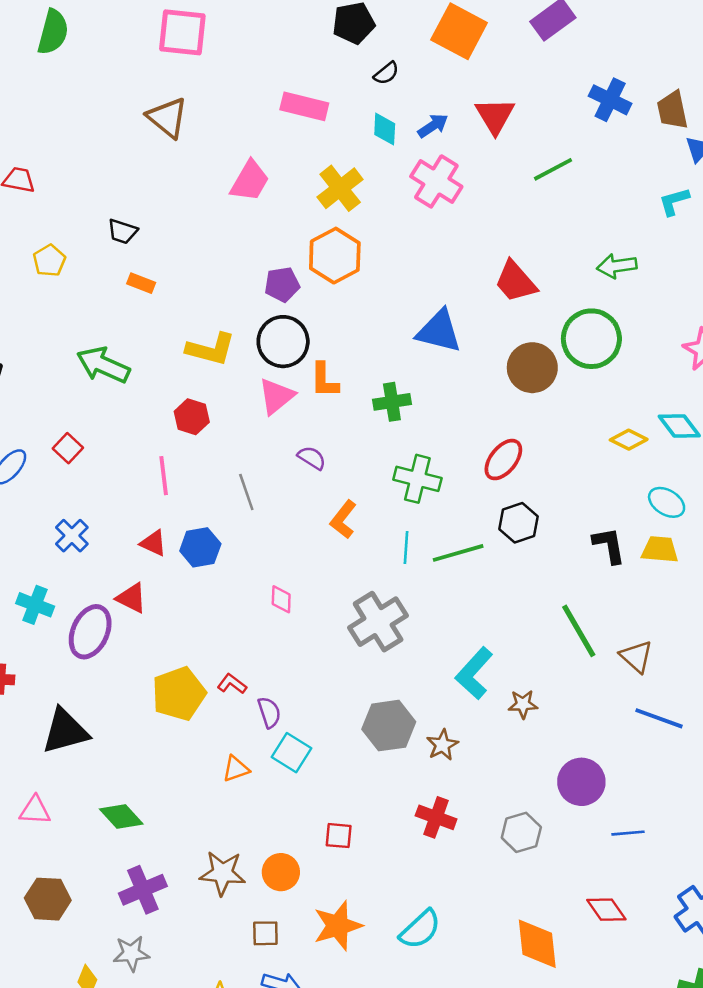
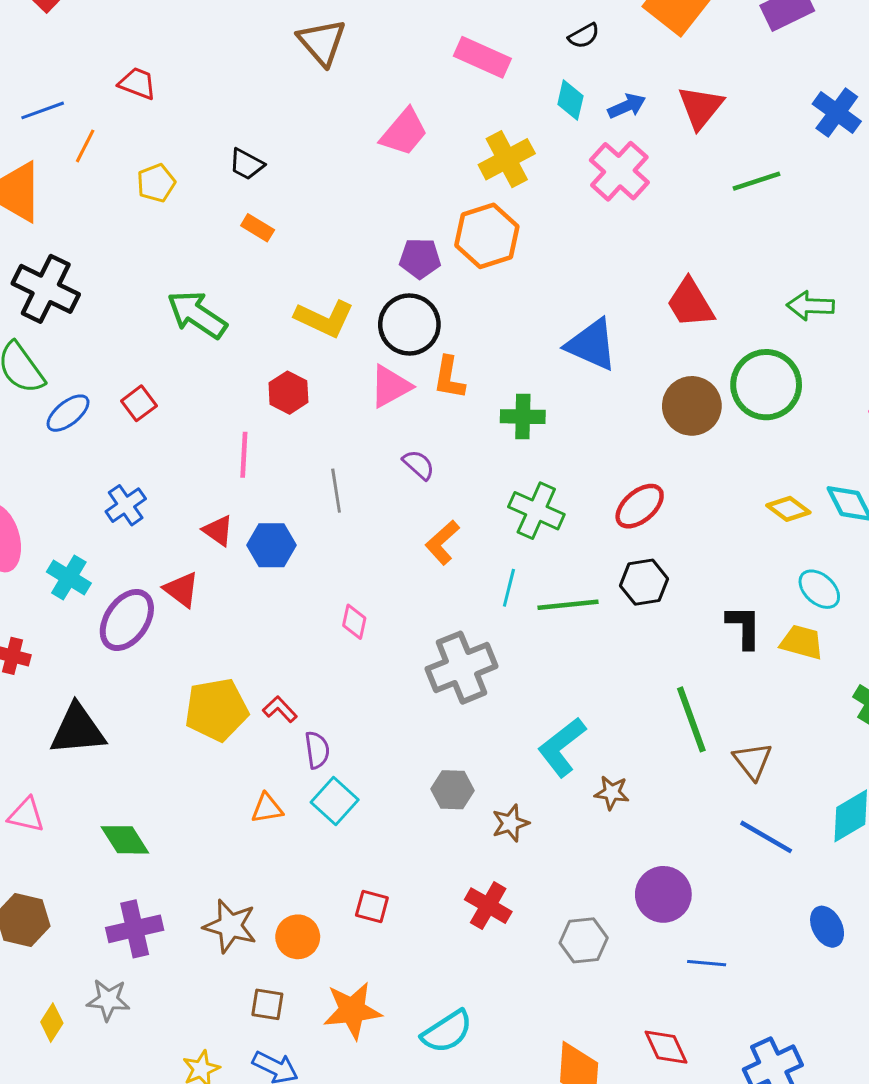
gray hexagon: (389, 726) -> (452, 790), size x0.7

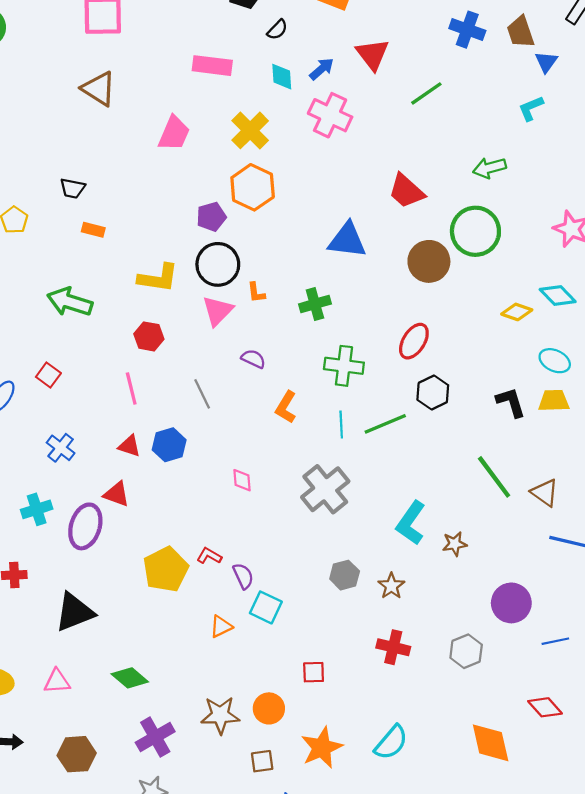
orange L-shape: (449, 378) -> (256, 293), size x0.7
cyan cross: (69, 578) -> (37, 509), turned -32

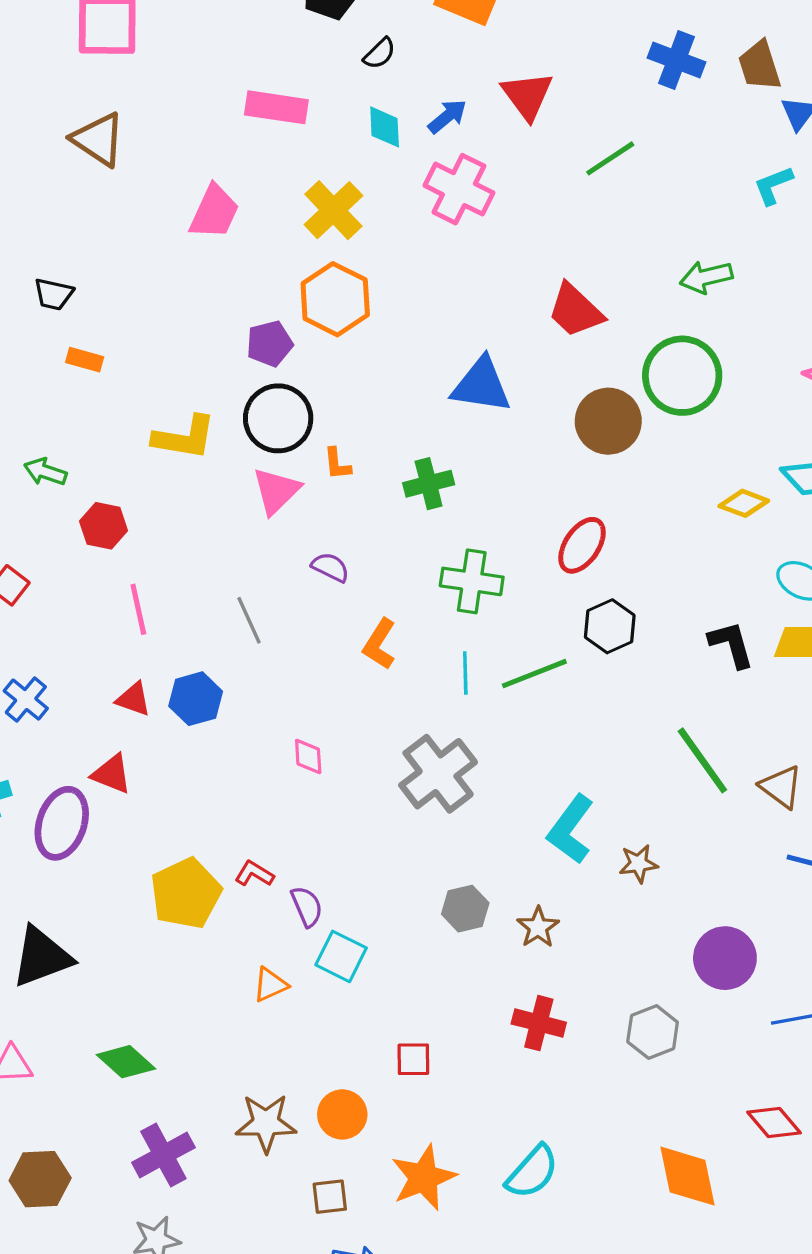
green arrow: (70, 302) -> (45, 472), size x0.6
red hexagon: (149, 336) -> (104, 526), moved

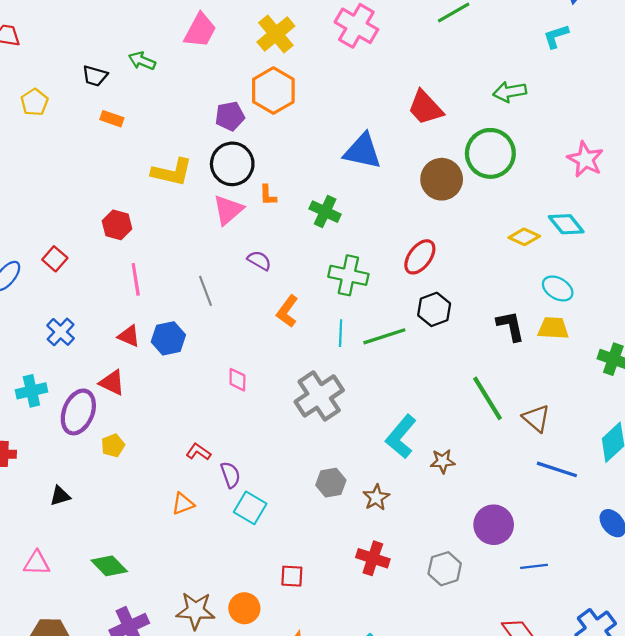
green arrow: (45, 472) -> (142, 61), moved
green cross: (429, 484) -> (325, 212), turned 36
yellow pentagon: (186, 893) -> (113, 445), moved, size x0.5
black triangle: (42, 957) -> (60, 496), size x0.5
orange triangle: (270, 985) -> (183, 504), moved

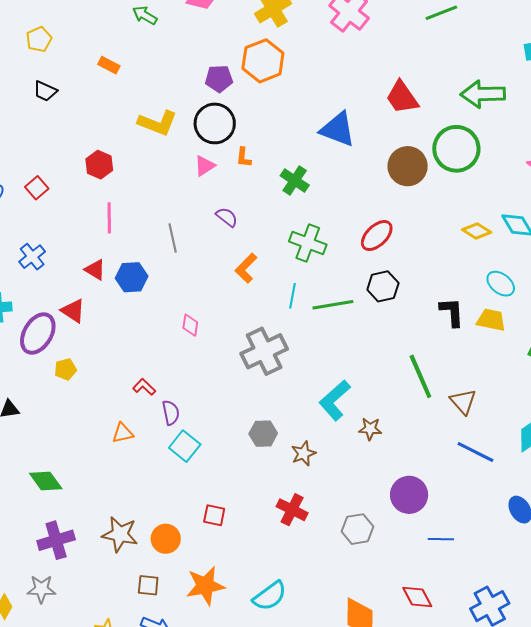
black trapezoid: (95, 76) -> (45, 91), moved
green arrow: (510, 92) -> (483, 94), size x1.4
pink triangle: (228, 210) -> (205, 166), size x0.7

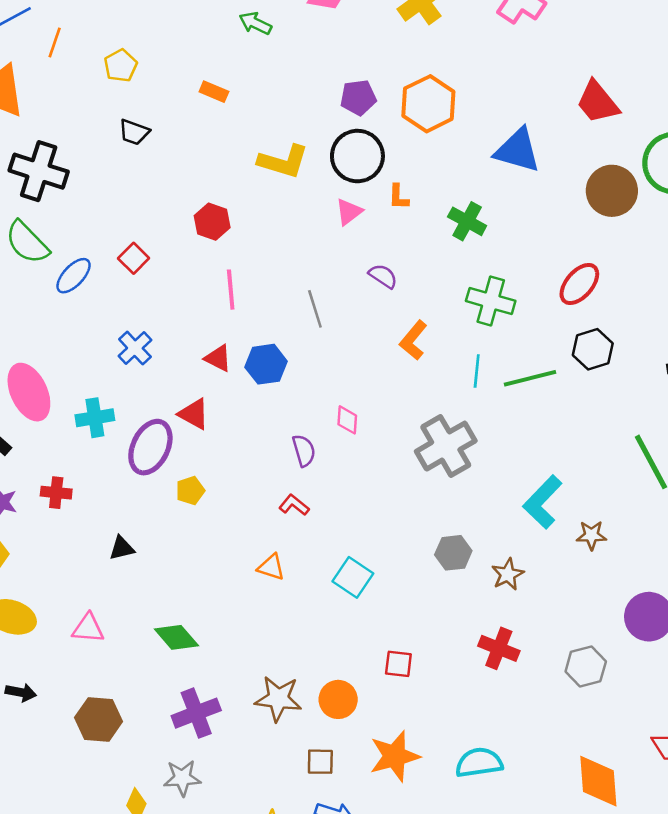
orange hexagon: (263, 61) -> (428, 104), moved
purple semicircle: (171, 413) -> (304, 451), moved
orange triangle: (123, 433) -> (271, 567), turned 35
cyan semicircle: (270, 596) -> (479, 763), turned -147

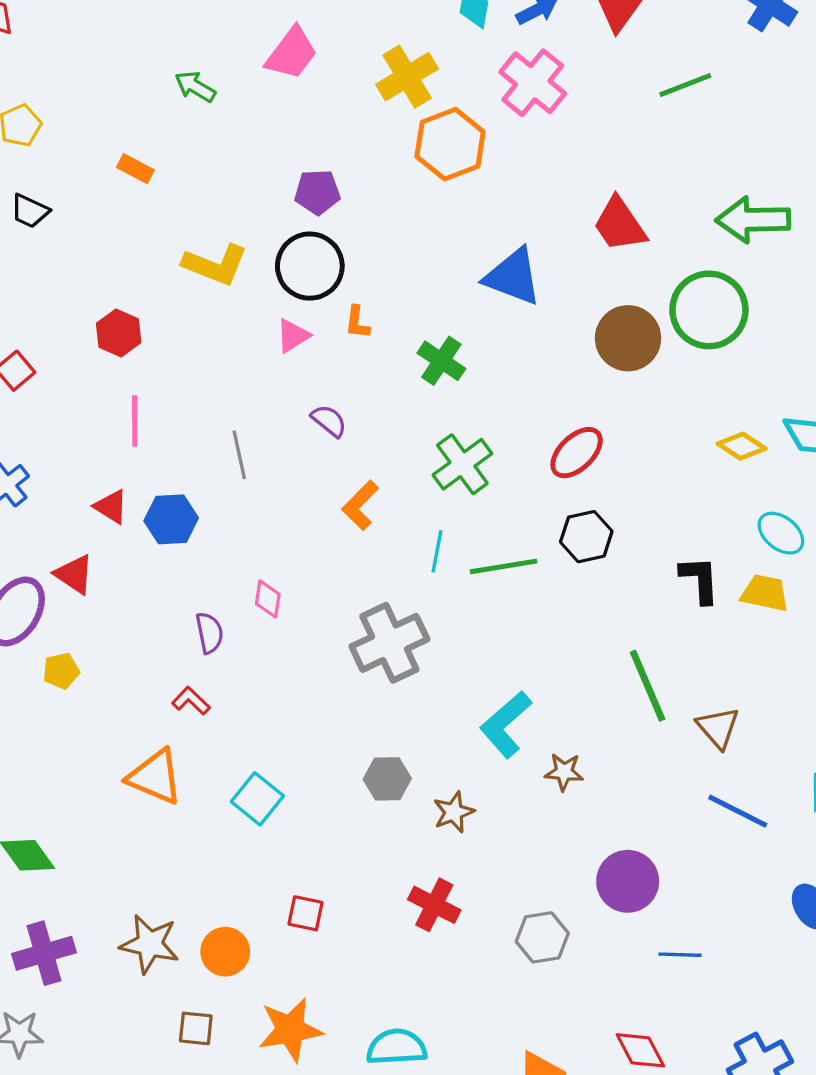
orange hexagon: (428, 104) -> (450, 144), moved
green cross: (491, 301) -> (462, 464), turned 33
orange triangle: (271, 567) -> (155, 777), size x1.6

